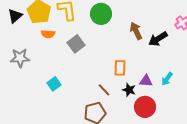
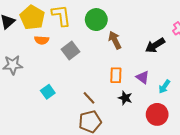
brown arrow: (136, 31) -> (115, 40), moved
purple triangle: (146, 81) -> (143, 77), moved, turned 32
brown line: (104, 90) -> (89, 98), moved
red circle: (145, 107) -> (157, 114), moved

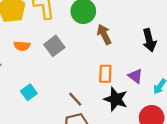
orange semicircle: (42, 40) -> (22, 46), moved
black arrow: (155, 45) -> (149, 40), turned -72
black star: (125, 98) -> (116, 99), size x1.5

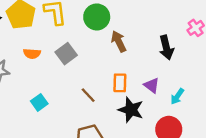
brown line: (75, 99) -> (88, 95), moved

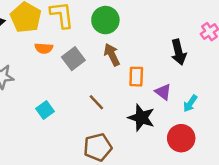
brown arrow: (119, 41) -> (112, 55), moved
orange semicircle: (32, 54) -> (44, 48), moved
orange rectangle: (120, 83) -> (136, 77), moved

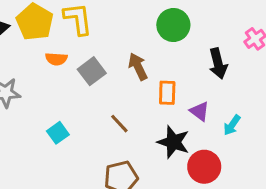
green circle: (105, 20) -> (173, 25), moved
red circle: (181, 138) -> (204, 167), moved

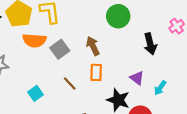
orange semicircle: (56, 59) -> (34, 40), size x1.5
orange rectangle: (167, 93) -> (96, 72), moved
brown line: (119, 124) -> (70, 83), moved

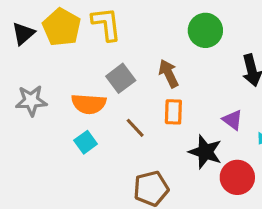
orange semicircle: (34, 40) -> (89, 104), moved

